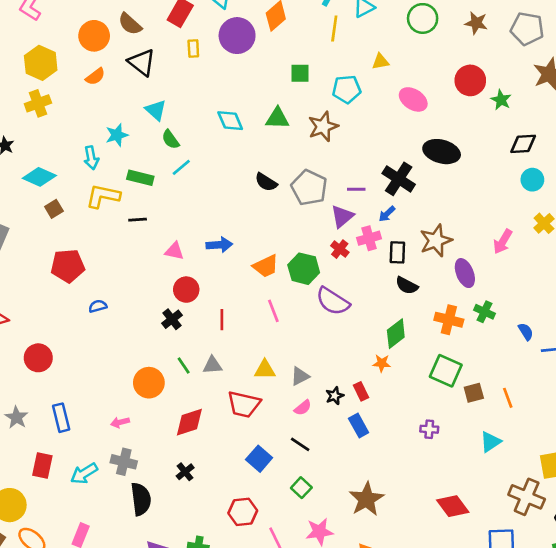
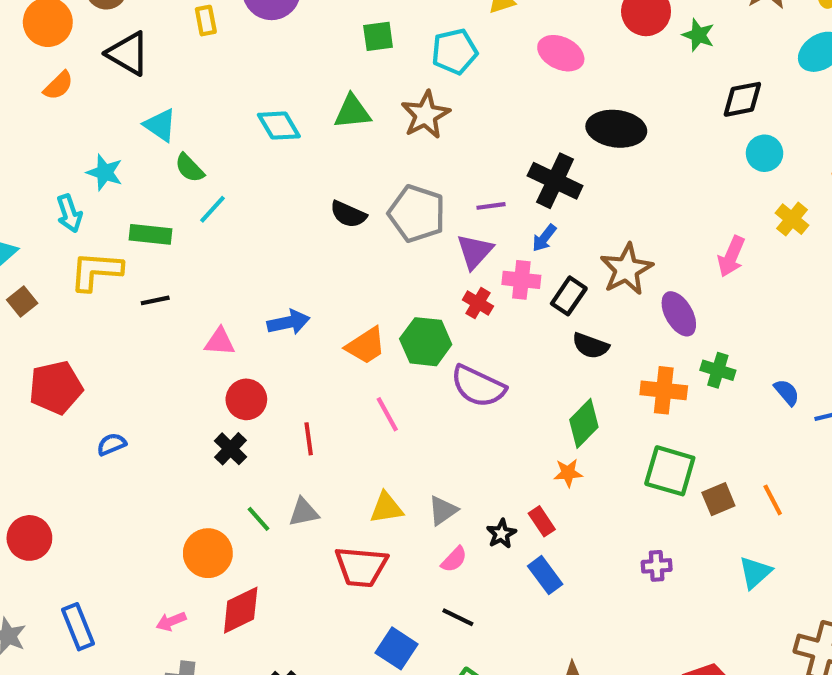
cyan star: (117, 135) -> (105, 172), turned -30
pink cross: (369, 238) -> (521, 280), turned 30
black rectangle: (397, 252) -> (569, 296), turned 40
red diamond: (189, 422) -> (241, 610), moved

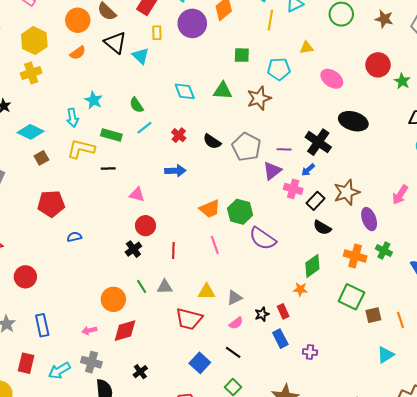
cyan triangle: (160, 125) -> (141, 56), moved
red cross: (478, 303) -> (179, 135), moved
blue arrow: (288, 322) -> (175, 171), moved
purple cross: (657, 566) -> (310, 352), moved

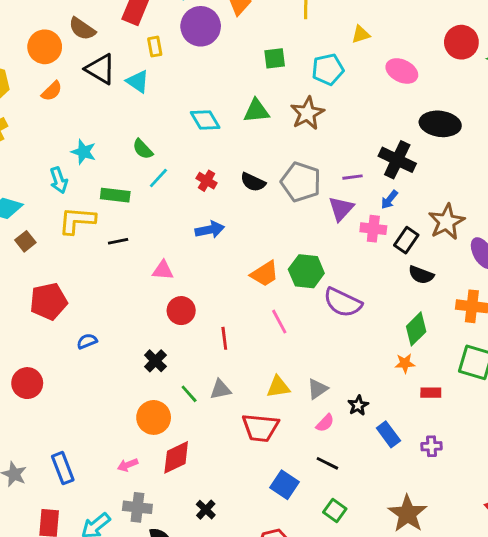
black cross: (133, 249) -> (155, 361), moved
red circle: (25, 277) -> (27, 383), moved
red rectangle: (283, 311) -> (431, 393), moved, turned -56

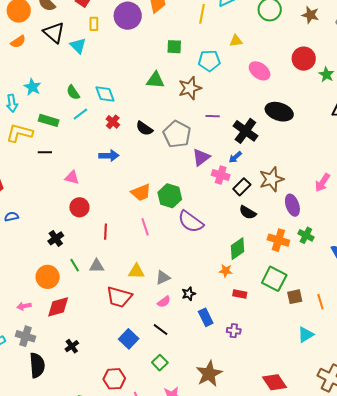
cyan diamond: (205, 120) -> (105, 94), moved
purple line: (352, 177) -> (213, 116), moved

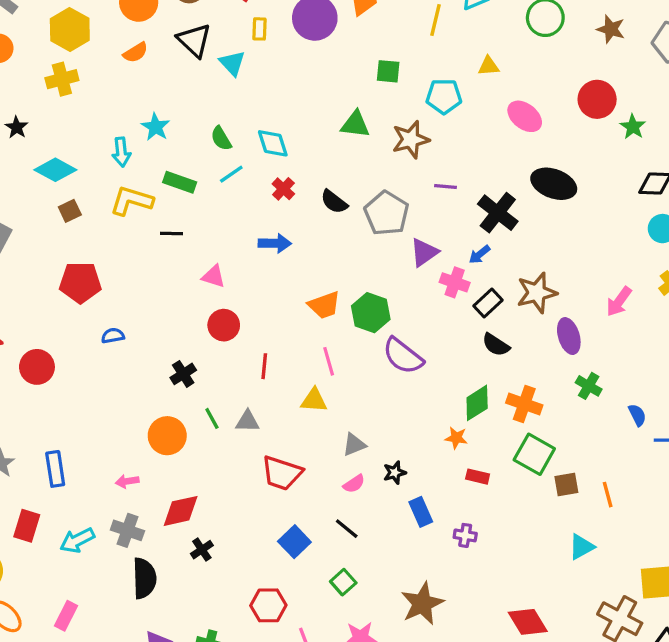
orange cross: (278, 240) -> (524, 404), moved
yellow triangle: (136, 271) -> (314, 400), moved
red diamond: (58, 307) -> (181, 511), moved

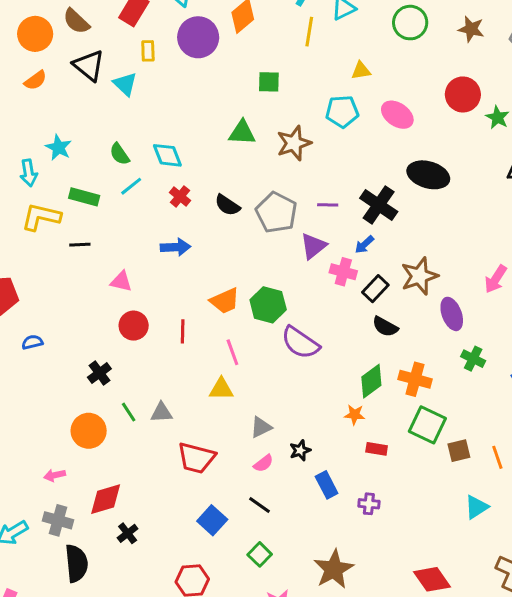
cyan pentagon: (444, 96) -> (342, 111), moved
purple line: (446, 186) -> (328, 205), moved
red line: (264, 366) -> (183, 331), moved

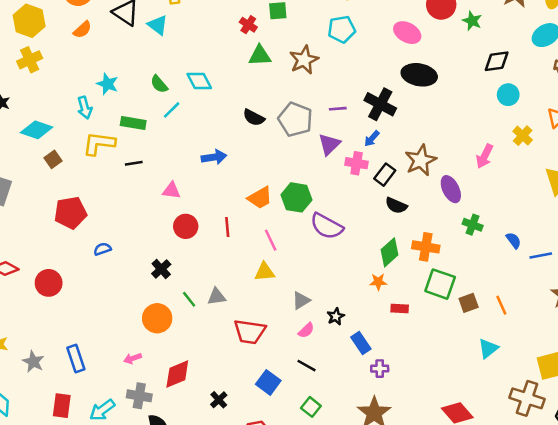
pink ellipse: (397, 115) -> (407, 33), moved
red cross: (180, 196) -> (248, 25), moved
purple cross: (369, 504) -> (380, 369), moved
black cross: (128, 533) -> (219, 400), moved

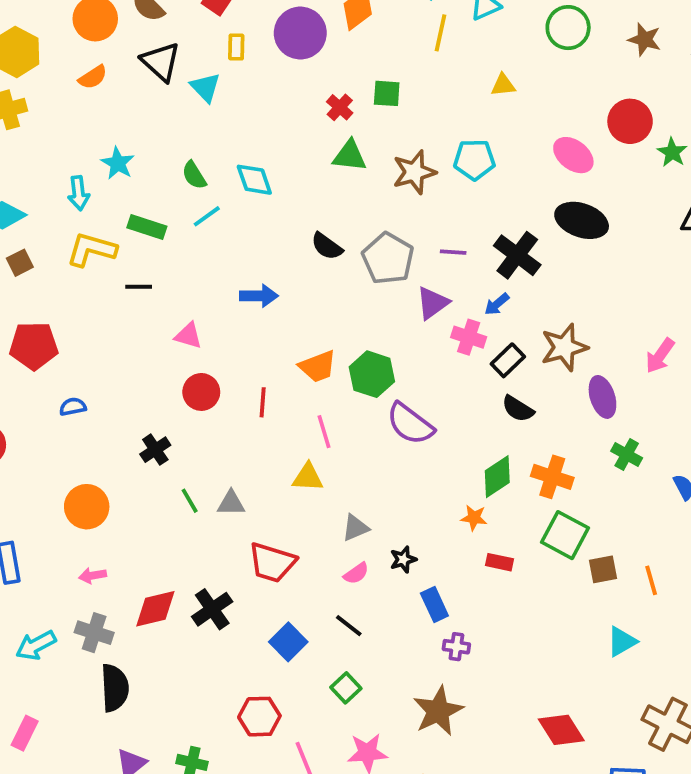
cyan pentagon: (342, 29) -> (474, 160), moved
orange circle: (157, 318) -> (87, 507), moved
black cross: (219, 400) -> (212, 609), moved, size x1.5

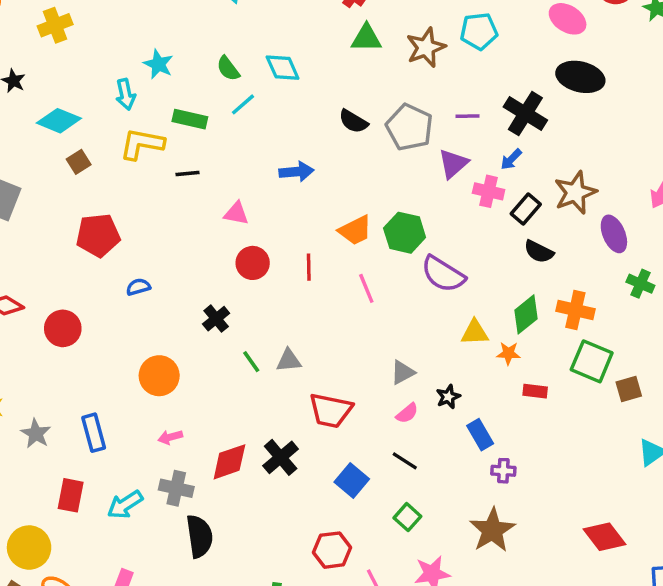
yellow triangle: (308, 477) -> (475, 332), moved

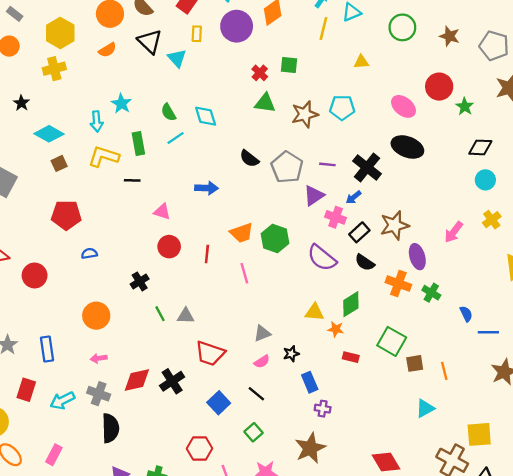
green rectangle: (190, 119) -> (138, 144), turned 60
purple semicircle: (443, 274) -> (322, 258), moved
orange cross: (575, 310) -> (398, 283), moved

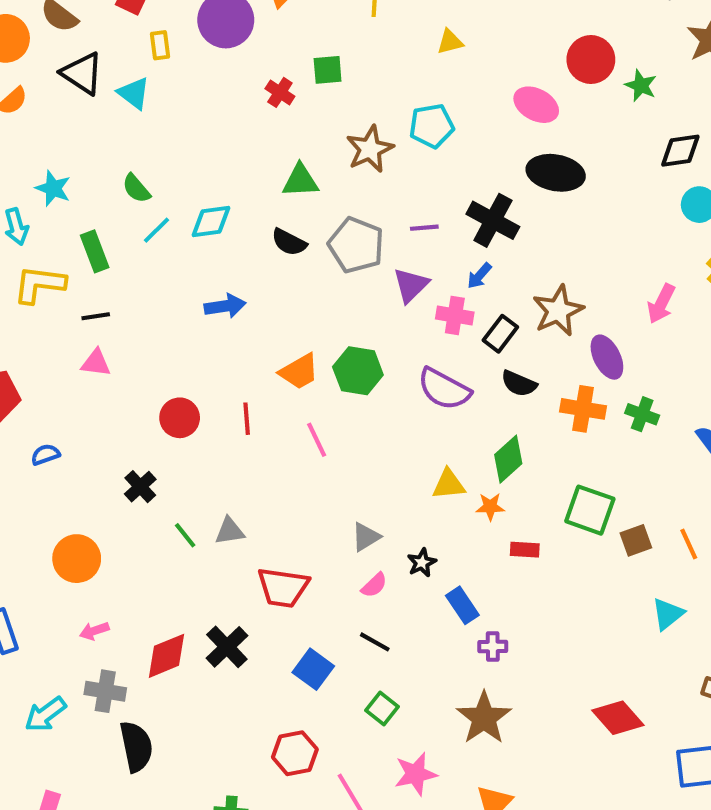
green triangle: (265, 103) -> (300, 181), moved
cyan diamond: (206, 116) -> (211, 221), moved, turned -70
pink triangle: (162, 212) -> (96, 363), moved

